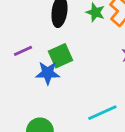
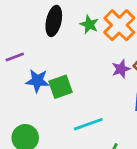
green square: (61, 56) -> (60, 87), moved

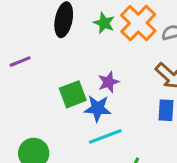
purple star: (121, 69) -> (109, 82), moved
blue star: (37, 81) -> (98, 108), moved

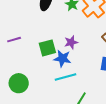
purple line: (20, 62) -> (14, 40), moved

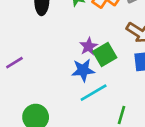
green square: (47, 48) -> (105, 54), moved

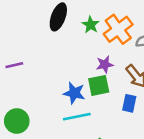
purple star: (89, 46) -> (105, 64), moved

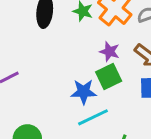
purple star: (105, 64) -> (110, 52), turned -30

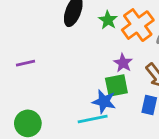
blue star: (84, 92) -> (104, 101), moved

